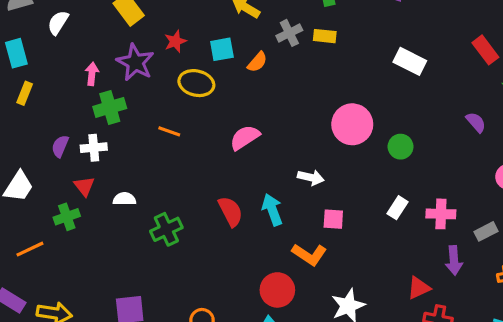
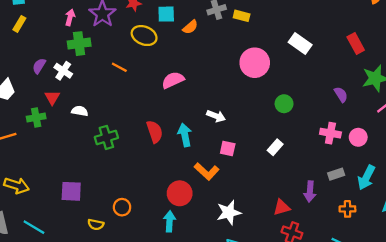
pink circle: (352, 124) -> (255, 63), moved
white cross: (94, 148) -> (63, 71), turned 30
pink cross: (441, 214) -> (330, 133), moved

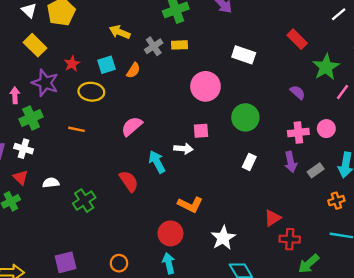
green circle: (284, 104) -> (245, 117), size x1.5
cyan arrow: (185, 135) -> (157, 162), moved
pink square: (228, 148) -> (201, 131), moved
purple arrow: (310, 192) -> (291, 162), moved

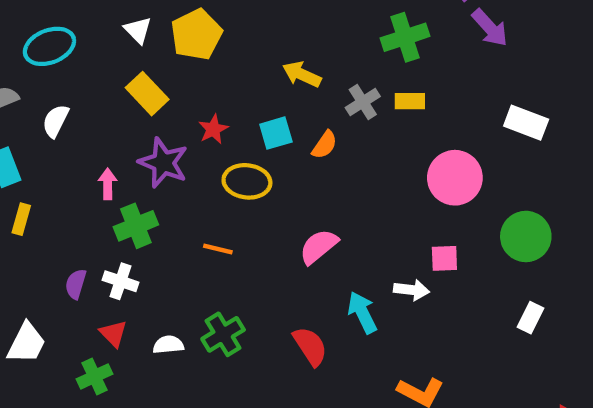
green cross: (84, 201) -> (223, 334), moved

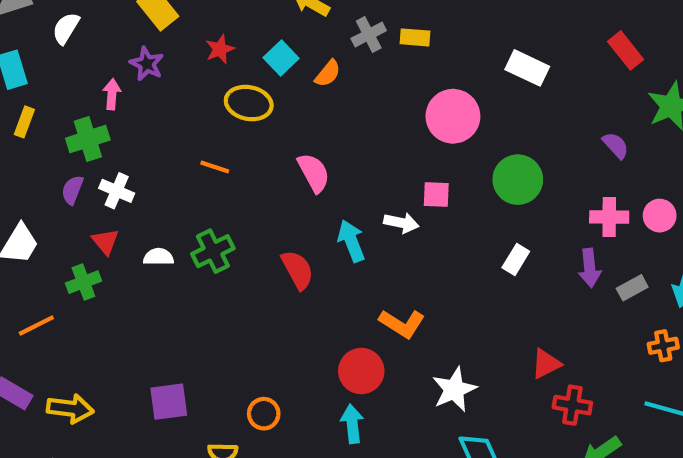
cyan square: (276, 133) -> (281, 58), turned -32
purple star: (163, 163) -> (147, 64), moved, size x0.7
green cross: (136, 226) -> (88, 139), moved
pink semicircle: (319, 246) -> (314, 173), turned 96

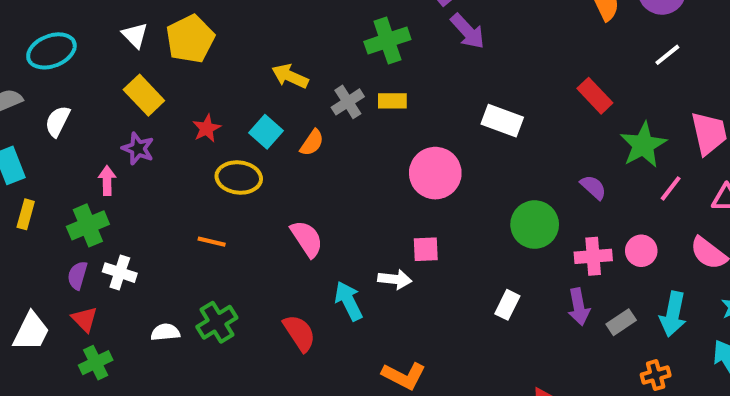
green circle: (518, 180) -> (535, 225), moved
red triangle: (105, 242) -> (85, 319), moved

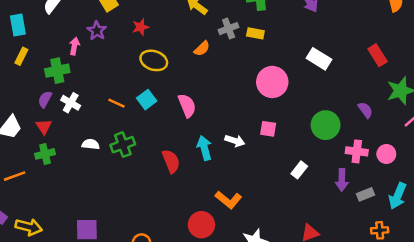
cyan square: (266, 132) -> (147, 100), moved
orange line: (212, 242) -> (117, 103), moved
pink square: (426, 249) -> (268, 129), moved

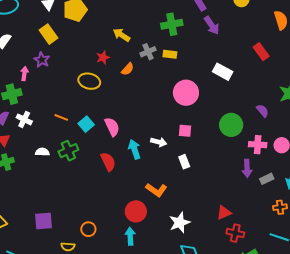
red star: (141, 27) -> (103, 58), moved
red rectangle: (378, 55) -> (261, 52), moved
cyan square: (147, 100) -> (86, 124), moved
pink semicircle: (187, 106) -> (112, 127), moved
white rectangle: (299, 170) -> (184, 162), moved, turned -56

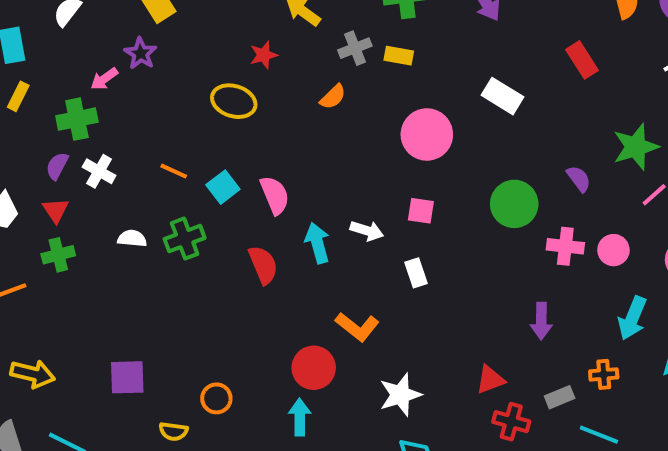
orange semicircle: (128, 69) -> (333, 97), moved
pink arrow: (24, 73) -> (104, 79), turned -136
purple arrow: (247, 168) -> (541, 321), moved
gray rectangle: (267, 179) -> (560, 397), moved

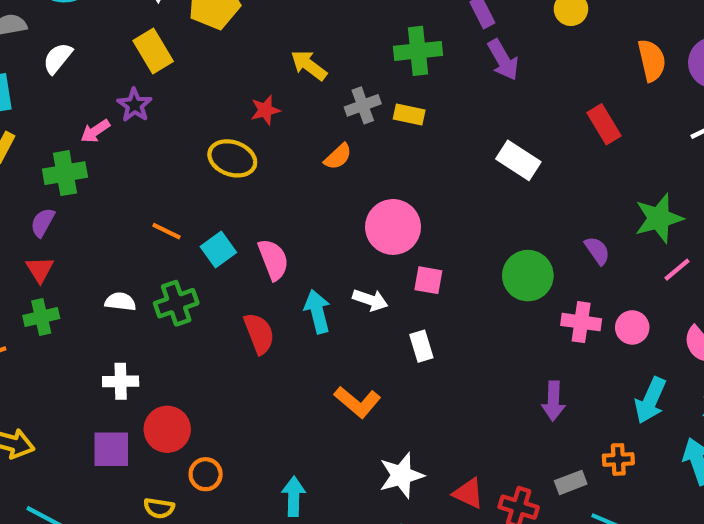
pink circle: (427, 134) -> (393, 227), moved
white cross: (99, 171) -> (121, 381), moved, turned -32
red circle: (314, 368) -> (167, 429), moved
red triangle: (490, 380) -> (468, 493), moved, turned 44

